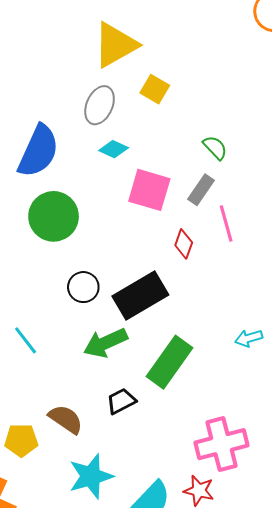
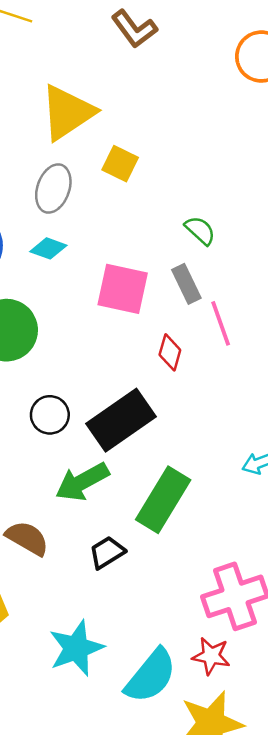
cyan diamond: (114, 149) -> (48, 248), moved
gray rectangle: (201, 190) -> (186, 284), turned -56
brown semicircle: (66, 419) -> (27, 538), moved

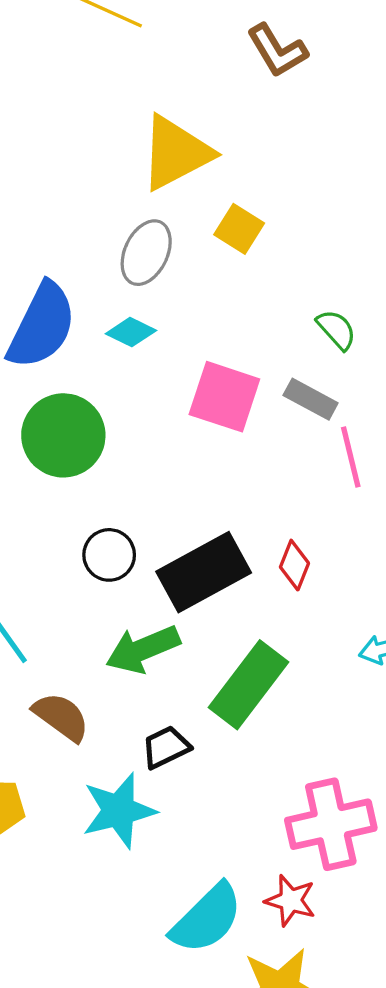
gray rectangle: (186, 284) -> (311, 399), turned -42
red diamond: (170, 352) -> (294, 565), moved
cyan star: (76, 648) -> (119, 811), moved

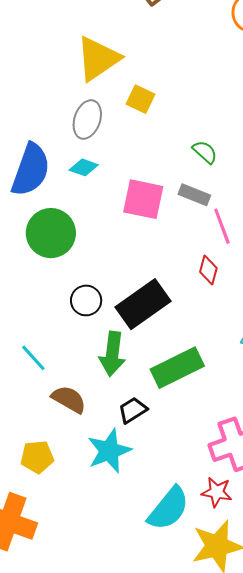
red diamond: (294, 565) -> (208, 270), moved
green arrow: (143, 649) -> (112, 354), turned -54
green rectangle: (249, 685) -> (177, 368), turned 33

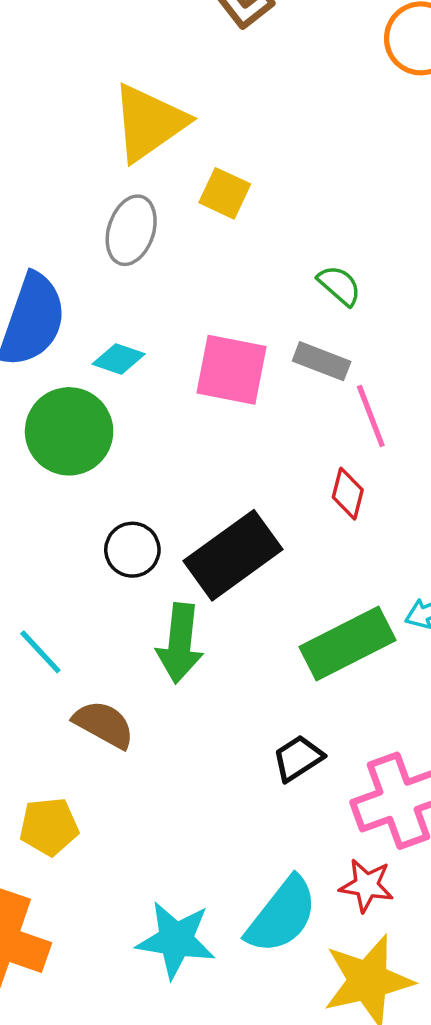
cyan diamond: (84, 167) -> (119, 359), moved
green rectangle: (177, 368) -> (348, 644), moved
black trapezoid: (133, 410) -> (298, 758), moved
cyan star: (109, 451) -> (176, 940), moved, turned 30

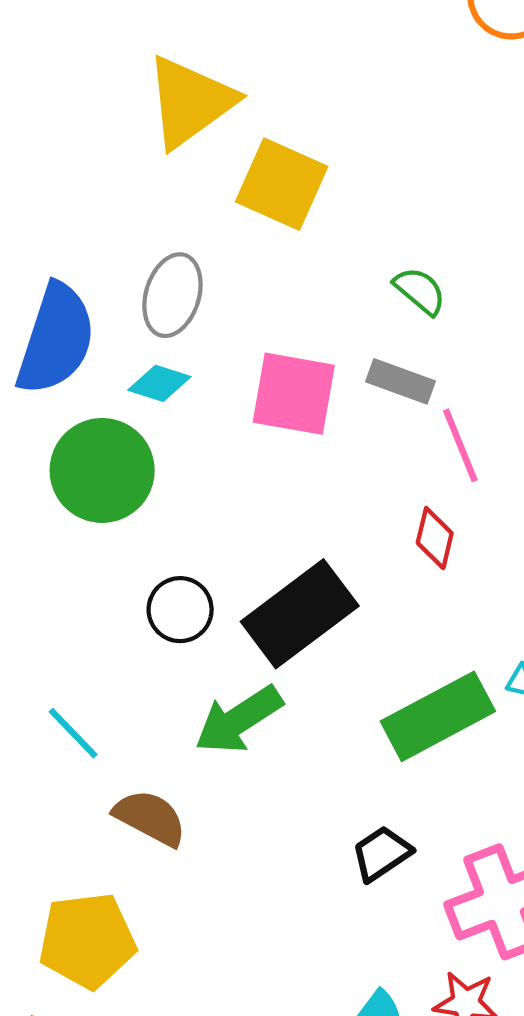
yellow square: (225, 193) -> (282, 184), size x1.5
gray ellipse: (131, 230) -> (172, 295), moved
green arrow: (180, 643) -> (239, 720), turned 52
yellow pentagon: (49, 827) -> (87, 941), size x1.4

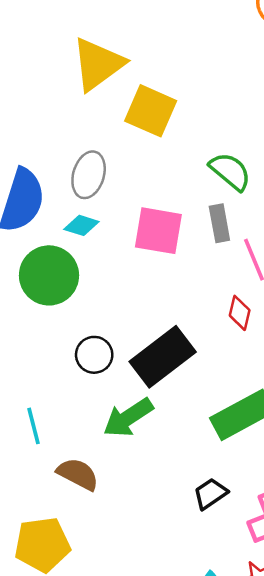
green semicircle: (420, 291) -> (230, 171), size x1.4
gray rectangle: (401, 381) -> (219, 223), turned 60
cyan line: (73, 733) -> (33, 426), turned 30

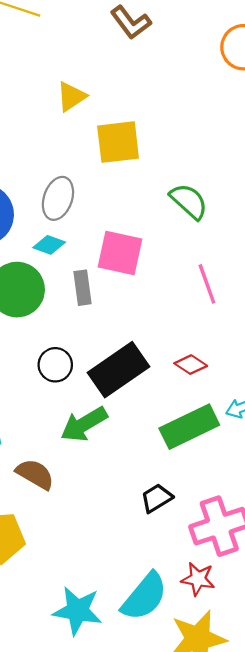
yellow triangle: (98, 64) -> (71, 97), size x0.6
yellow square: (151, 111) -> (118, 142), turned -33
gray rectangle: (219, 223) -> (83, 288), moved
red diamond: (240, 313) -> (191, 365), moved, turned -72

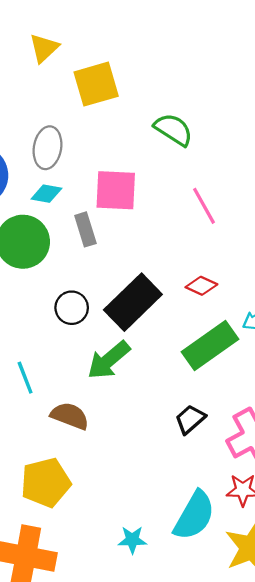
cyan star: (77, 611) -> (132, 540), size x0.6

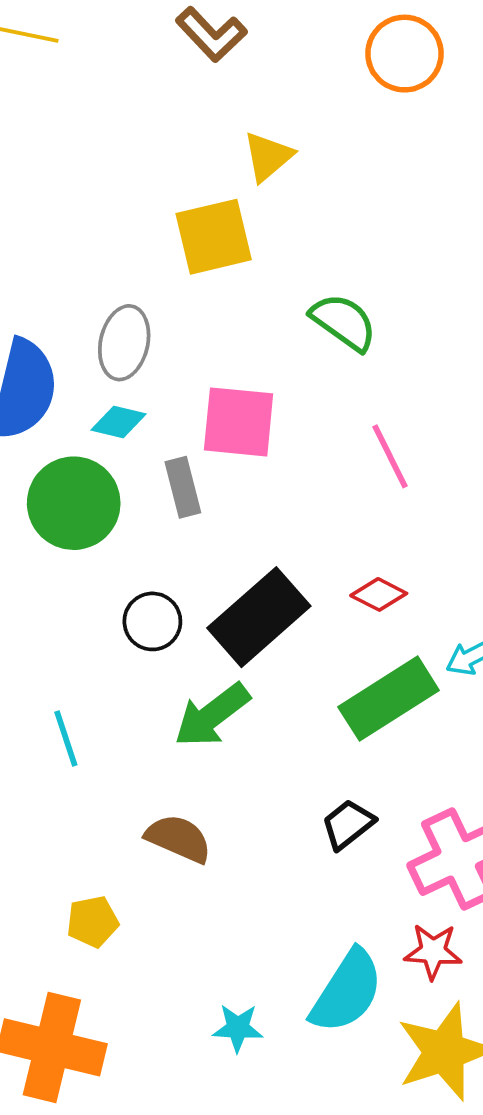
yellow triangle: (44, 48) -> (268, 157), moved
brown semicircle: (70, 416) -> (179, 838), moved
yellow pentagon: (46, 483) -> (93, 922), size x0.6

